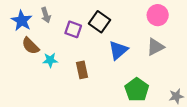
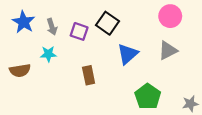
gray arrow: (46, 15) -> (52, 27), moved
brown semicircle: (30, 46) -> (20, 71), moved, turned -54
cyan star: (50, 60) -> (48, 54), moved

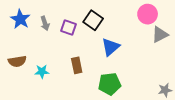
gray triangle: (168, 50) -> (160, 35), moved
cyan star: (48, 54) -> (42, 72), moved
green pentagon: (148, 97) -> (110, 84), moved, turned 30

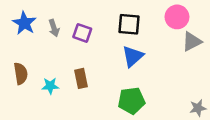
black square: (93, 20) -> (129, 24), moved, turned -30
brown semicircle: (17, 61) -> (21, 74), turned -90
brown rectangle: (77, 65) -> (81, 78), moved

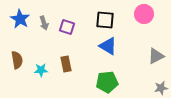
gray triangle: (192, 42) -> (156, 56), moved
blue triangle: (133, 56) -> (108, 46), turned -48

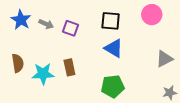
gray arrow: (44, 23) -> (46, 24), turned -48
cyan star: (41, 70) -> (43, 74), size x1.5

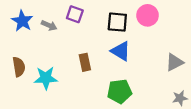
pink circle: (152, 15) -> (148, 15), moved
purple square: (70, 28) -> (75, 14), moved
brown rectangle: (69, 67) -> (85, 62), moved

